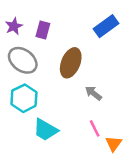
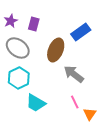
blue rectangle: (106, 26) -> (81, 32), moved
gray arrow: (93, 93) -> (74, 74), size x1.5

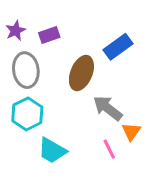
purple rectangle: (34, 24) -> (49, 35), turned 56
gray ellipse: (18, 48) -> (26, 70), turned 45
orange triangle: (90, 114) -> (131, 132), moved

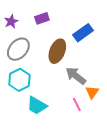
purple rectangle: (49, 35) -> (42, 18), moved
gray ellipse: (26, 70) -> (18, 49), turned 50

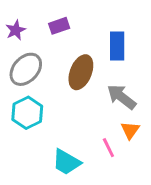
blue rectangle: (83, 33) -> (117, 46), turned -54
gray arrow: (76, 76) -> (121, 97), moved
cyan trapezoid: (37, 105) -> (66, 162), moved

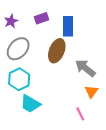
blue rectangle: (117, 46) -> (68, 26), moved
pink line: (108, 148) -> (80, 114), moved
cyan trapezoid: (66, 162) -> (30, 104), moved

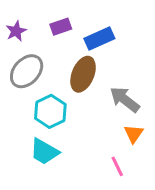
blue rectangle: (68, 26) -> (99, 38), turned 66
cyan hexagon: (19, 79) -> (50, 111), moved

